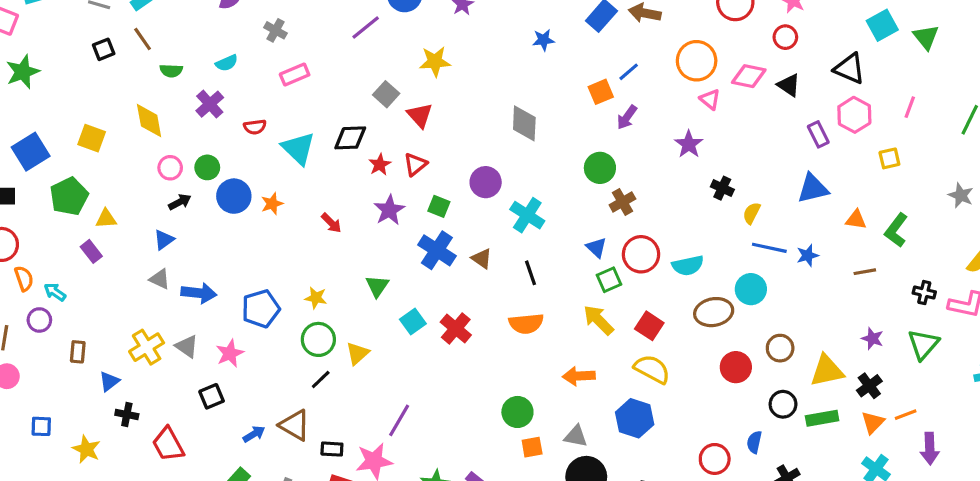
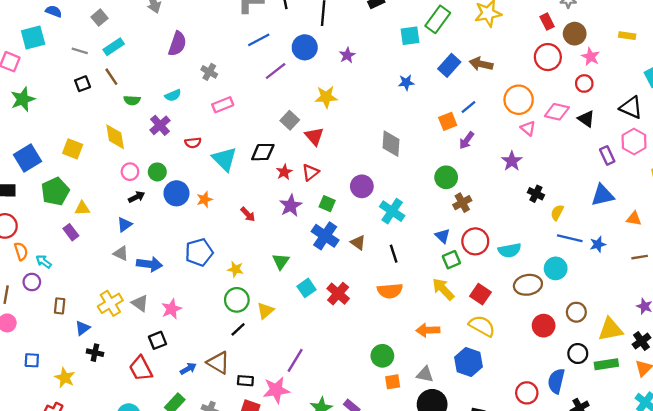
blue pentagon: (261, 309) -> (199, 252), moved
blue semicircle: (754, 442) -> (556, 381), size x1.5
red trapezoid: (168, 444) -> (141, 368), moved

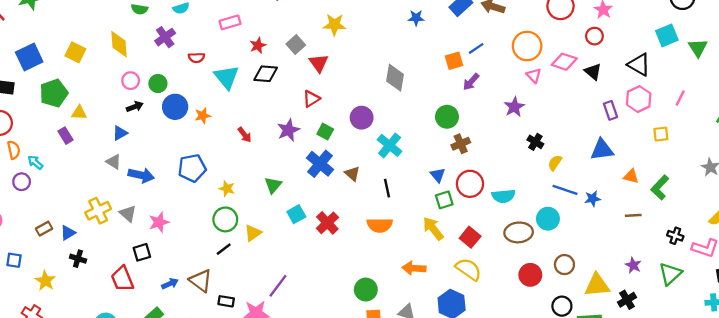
red star: (284, 172) -> (258, 45), moved
brown rectangle: (60, 306) -> (44, 229), moved, turned 49

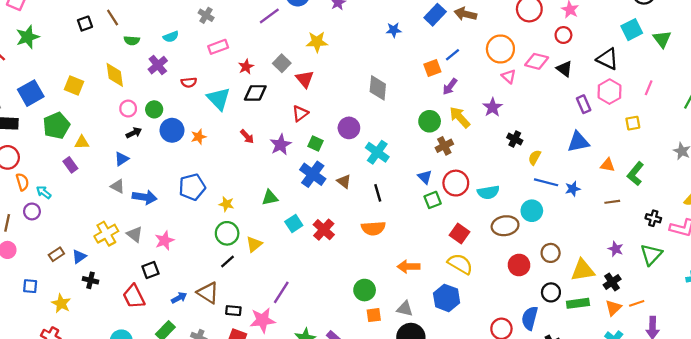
red arrow: (245, 135) -> (247, 137), moved
green triangle: (273, 185) -> (270, 198), turned 42
yellow arrow: (433, 229) -> (460, 117), moved

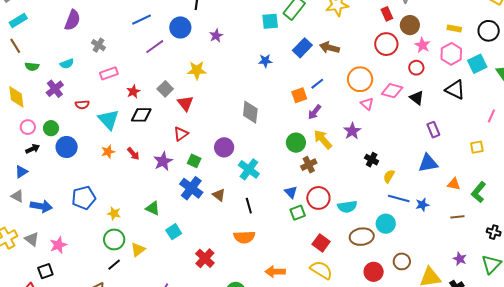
pink hexagon: (609, 92) -> (451, 54), moved
orange star: (199, 137) -> (108, 152), moved
green triangle: (270, 198) -> (153, 208), turned 35
red cross: (324, 230) -> (205, 258), moved

